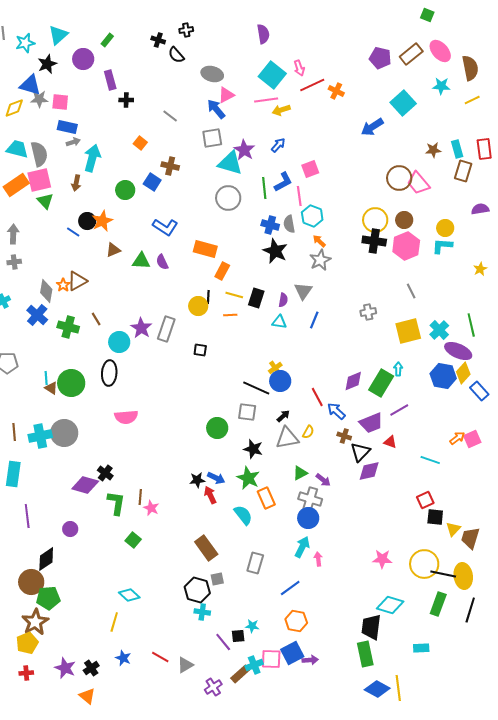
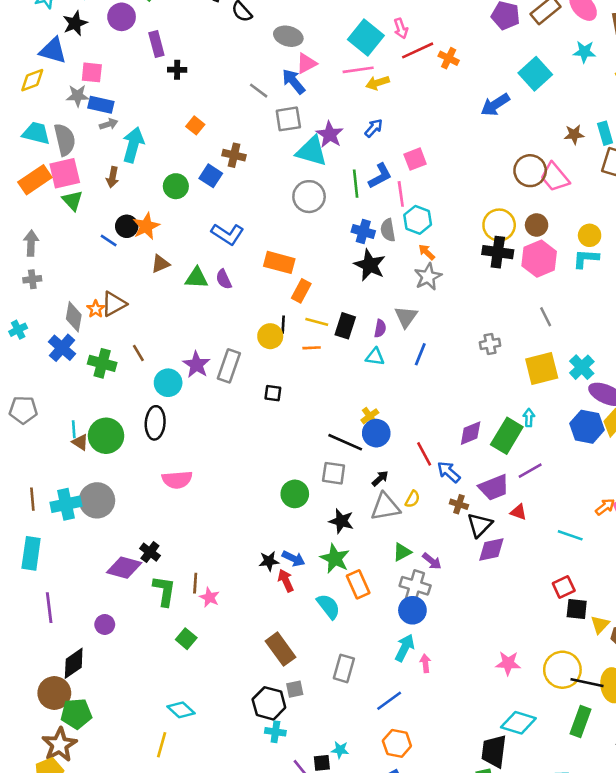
gray star: (39, 99) -> (78, 96), moved
gray line: (170, 116) -> (259, 91), moved

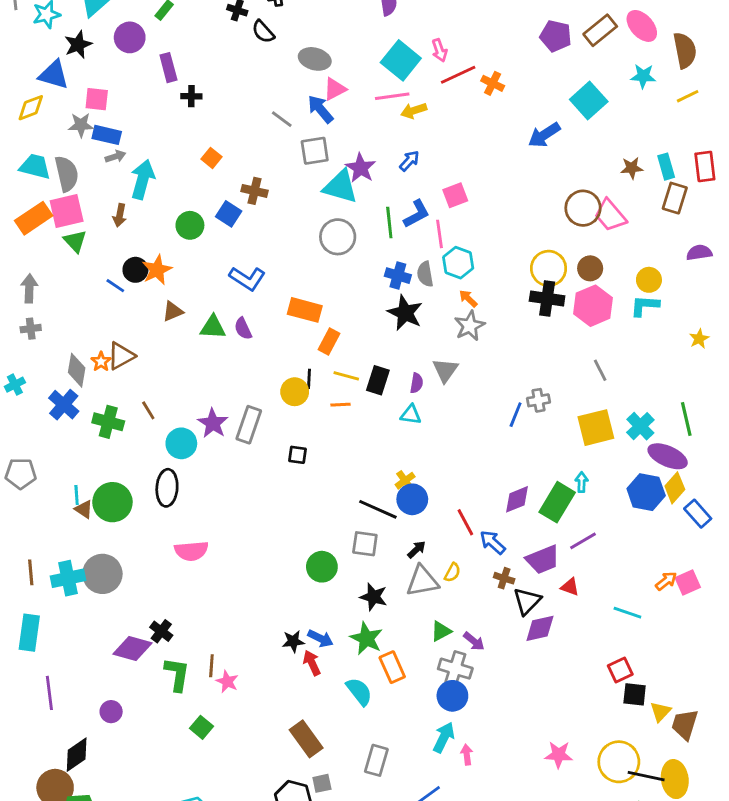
blue line: (420, 354) -> (516, 415), moved

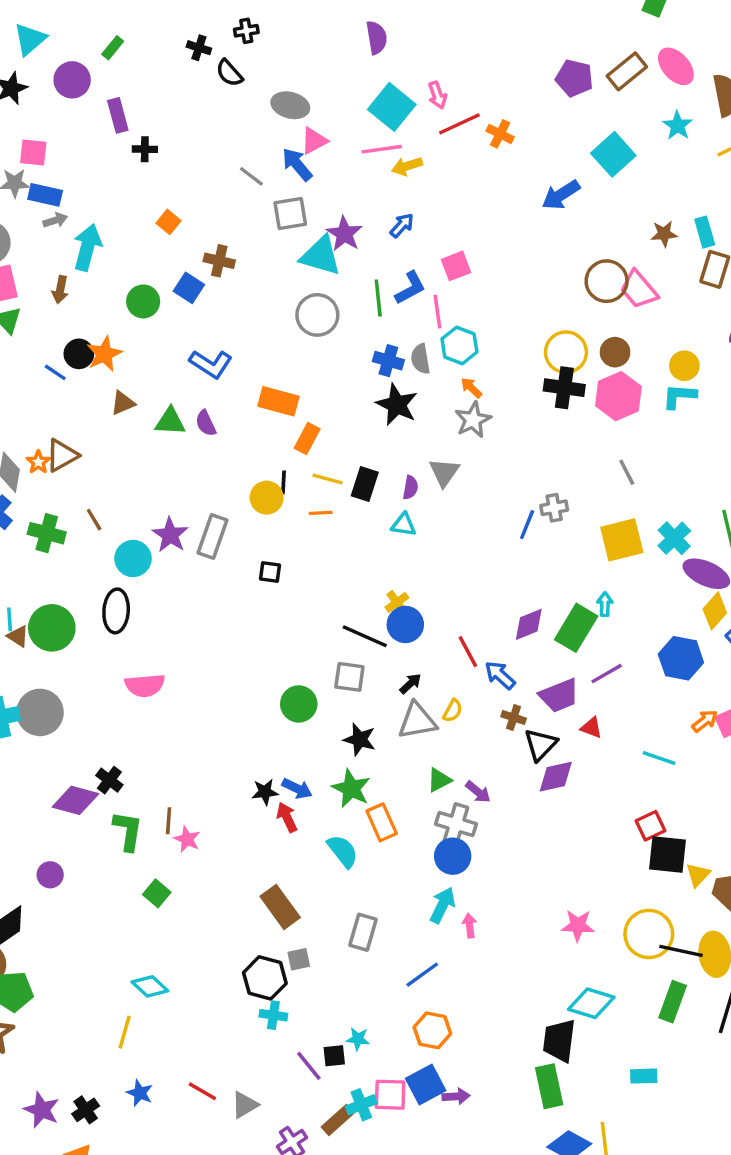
cyan star: (643, 76) -> (678, 126), turned 30
blue hexagon: (646, 492) -> (681, 658), moved
black square: (635, 694) -> (667, 854), size x1.4

